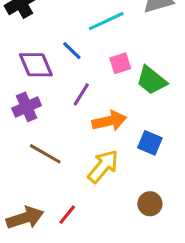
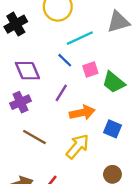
blue line: (72, 51) -> (65, 60), moved

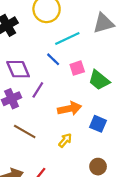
purple line: (61, 93) -> (38, 90), moved
yellow arrow: (78, 146) -> (65, 140), size x0.6

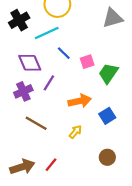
cyan line: (67, 38) -> (47, 33), moved
green trapezoid: (99, 80) -> (108, 73), turned 85
blue square: (98, 124) -> (107, 116), turned 35

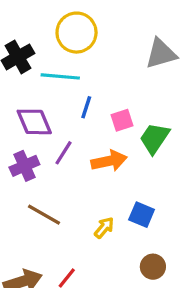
cyan line: (47, 33) -> (60, 76), turned 30
blue line: (64, 53) -> (86, 107), turned 64
orange arrow: (80, 101) -> (109, 161), moved
blue square: (107, 116) -> (142, 215), moved, turned -35

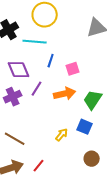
green trapezoid: (155, 138) -> (93, 100), moved
brown line: (44, 215) -> (15, 139), moved

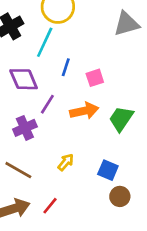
cyan line: (35, 42) -> (45, 42), turned -70
purple cross: (13, 97) -> (25, 128), moved
blue square: (85, 127) -> (108, 170), moved
yellow arrow: (62, 135) -> (66, 162), moved

